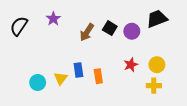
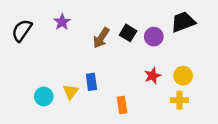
orange rectangle: (98, 76) -> (122, 105), moved

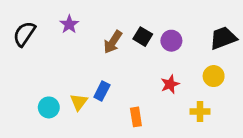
black trapezoid: (183, 22) -> (223, 38), moved
yellow circle: (183, 76) -> (214, 76), moved
blue rectangle: (91, 82) -> (102, 91), turned 35

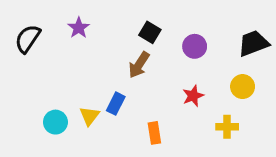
black square: (143, 37) -> (150, 32), moved
brown arrow: (113, 42) -> (139, 65), moved

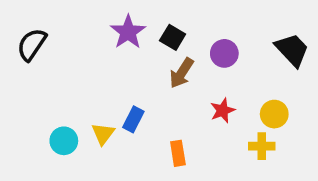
purple star: (79, 28) -> (128, 32), moved, size x1.4
black trapezoid: (253, 43) -> (292, 50), turned 68
brown arrow: (139, 65) -> (182, 73), moved
yellow circle: (243, 87) -> (274, 114), moved

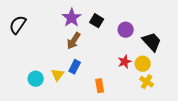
black trapezoid: (292, 50) -> (152, 42), moved
brown arrow: (182, 73) -> (74, 41), moved
yellow circle: (274, 114) -> (143, 64), moved
yellow cross: (262, 146) -> (147, 82), turned 32

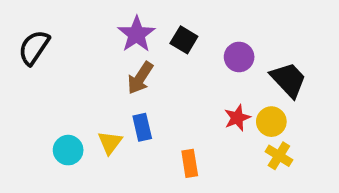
blue rectangle: (75, 67) -> (142, 127), turned -40

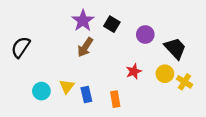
black semicircle: (34, 47) -> (21, 47), moved
red star: (237, 118) -> (134, 71), moved
blue rectangle: (142, 127) -> (86, 95), moved
yellow cross: (279, 156) -> (185, 82), moved

